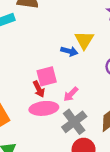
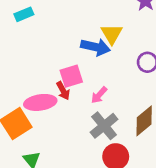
blue arrow: (69, 51) -> (96, 47), size x1.5
pink ellipse: (44, 108) -> (40, 102), moved

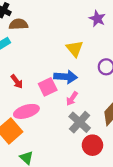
blue arrow: (96, 47) -> (66, 77), moved
red arrow: (63, 91) -> (17, 82), moved

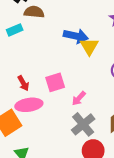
blue arrow: (66, 77) -> (76, 36), moved
red arrow: (17, 82) -> (23, 83), moved

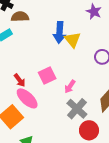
blue arrow: (76, 36) -> (59, 32), turned 90
pink ellipse: (29, 105) -> (27, 98), turned 60

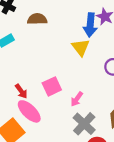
brown semicircle: (20, 17) -> (37, 19), moved
blue arrow: (59, 32) -> (90, 25), moved

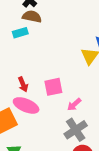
brown semicircle: (37, 19) -> (32, 17), moved
pink ellipse: (29, 111) -> (26, 105), turned -35

